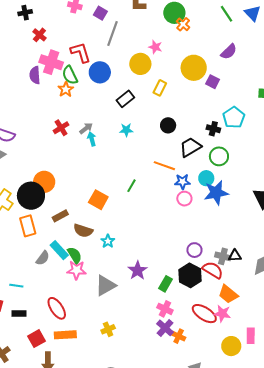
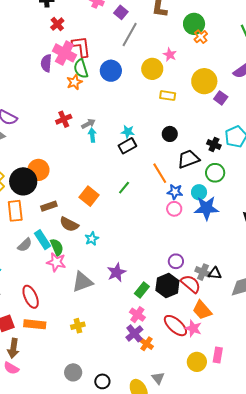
red L-shape: (81, 52) -> (81, 47), moved
yellow rectangle: (160, 88) -> (168, 96), turned 63
black rectangle: (125, 99) -> (127, 146), moved
orange line: (164, 166) -> (160, 173), turned 30

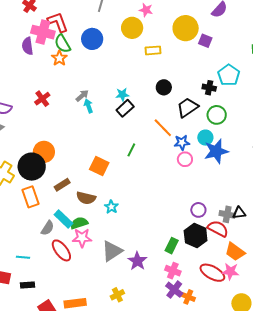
red cross: (64, 119) -> (42, 99), moved
green semicircle: (57, 247) -> (79, 223), turned -72
purple star: (117, 272) -> (137, 261), moved
red ellipse: (31, 297) -> (61, 250), moved

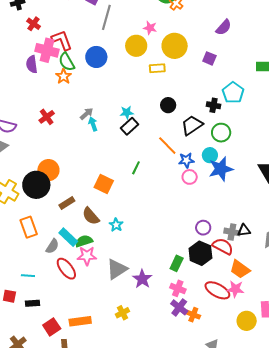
yellow circle: (186, 28) -> (175, 46), moved
orange rectangle: (30, 197) -> (29, 227), moved
brown semicircle: (86, 198) -> (91, 216), turned 36

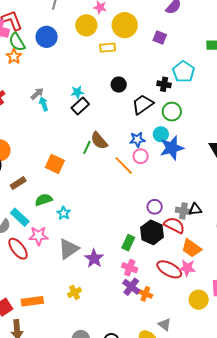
orange line: (167, 146) -> (124, 166), moved
brown semicircle: (91, 216) -> (99, 141), moved
cyan star: (116, 225) -> (64, 213), moved
green semicircle: (84, 241) -> (44, 200), moved

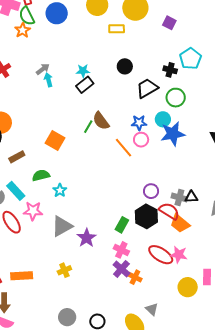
orange trapezoid: (192, 248) -> (180, 223), moved

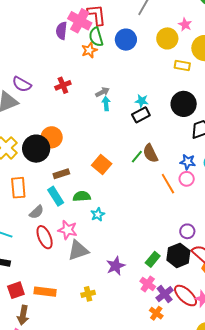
black circle: (125, 66) -> (184, 104), size x1.6
cyan rectangle: (16, 191) -> (56, 196), moved
gray triangle: (62, 226) -> (78, 250), moved
purple cross: (121, 269) -> (165, 294), moved

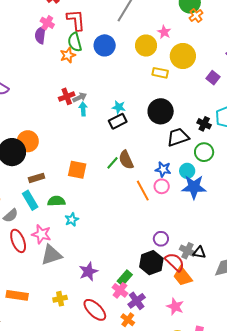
pink cross: (80, 21) -> (47, 23), moved, size x0.6
red cross: (63, 85) -> (67, 96), moved
orange square: (102, 165) -> (77, 170), turned -30
green rectangle: (153, 259) -> (125, 278), moved
red ellipse: (186, 296) -> (95, 310), moved

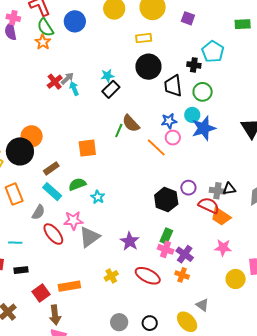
yellow rectangle: (160, 73) -> (144, 38), moved
black trapezoid: (178, 137) -> (173, 86), turned -60
black hexagon: (151, 263) -> (166, 200), moved

